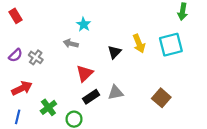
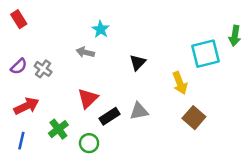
green arrow: (183, 12) -> (235, 36), moved
yellow arrow: (139, 44) -> (180, 83), moved
red triangle: (85, 73) -> (88, 98), moved

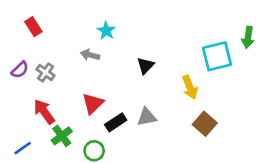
red rectangle: (19, 19) -> (33, 27), moved
red arrow: (26, 106) -> (44, 112), moved, turned -100
blue line: (21, 141) -> (23, 148), turned 42

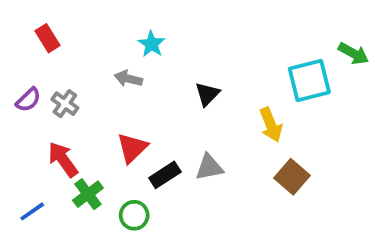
green arrow: (248, 37) -> (354, 54), turned -70

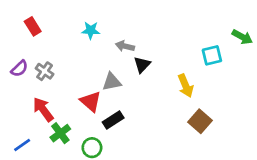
cyan star: (151, 44) -> (91, 30), moved, turned -30
gray arrow: (128, 79) -> (125, 46), moved
cyan square: (309, 81) -> (212, 55), size x0.7
red triangle: (132, 148) -> (91, 101), turned -35
gray triangle: (209, 167) -> (112, 82), moved

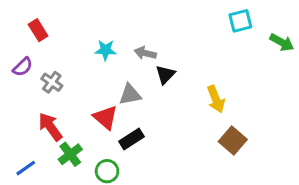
cyan star: (91, 30) -> (105, 50), moved
cyan square: (212, 55) -> (240, 21), moved
purple semicircle: (19, 69) -> (23, 67), moved

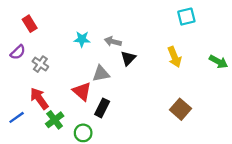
green arrow: (282, 42) -> (218, 62), moved
yellow arrow: (216, 99) -> (175, 57), moved
black rectangle: (132, 139) -> (102, 108), turned -30
blue line: (26, 168) -> (17, 117), moved

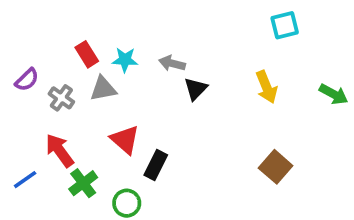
red rectangle: (30, 24) -> (87, 54), moved
gray triangle: (101, 74) -> (103, 89), moved

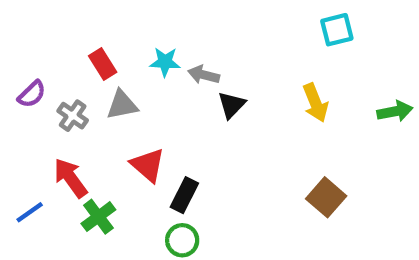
cyan star: (125, 60) -> (165, 62), moved
green arrow: (334, 94) -> (395, 111), turned -40
green circle: (127, 203) -> (182, 240), moved

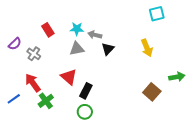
gray triangle: (122, 105) -> (77, 49), moved
green arrow: (395, 111) -> (177, 77), moved

